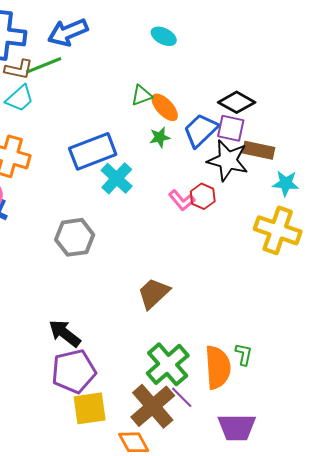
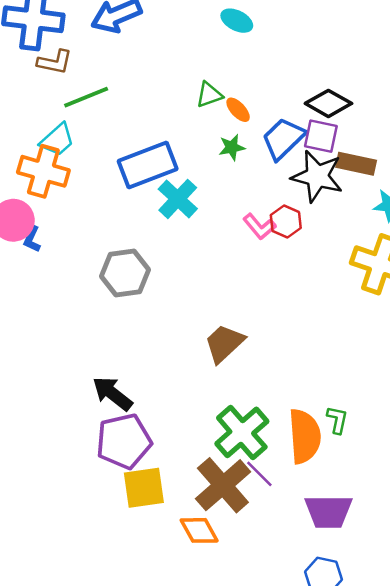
green line: (44, 65) -> (86, 97), moved
cyan trapezoid: (20, 98) -> (57, 140), moved
orange ellipse: (165, 107) -> (238, 110), size x0.7

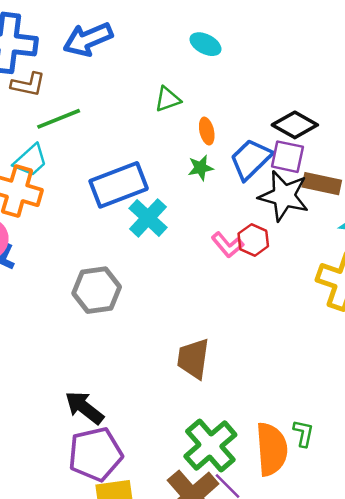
green triangle: (209, 95) -> (168, 99), moved
orange ellipse: (238, 110) -> (207, 131), turned 30
brown trapezoid: (224, 343) -> (193, 359), turned -39

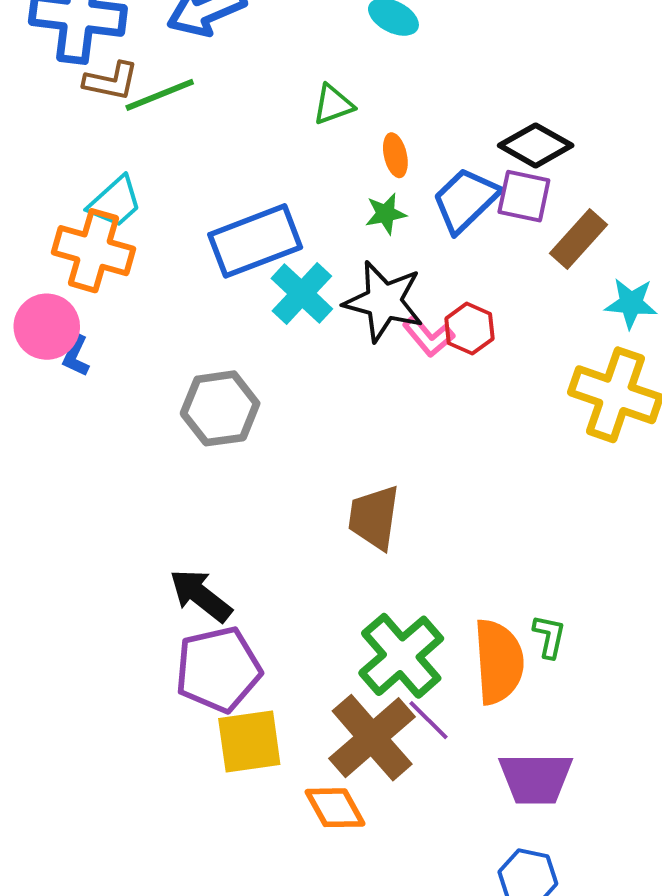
green line: (59, 119) -> (160, 95), moved
brown rectangle: (322, 184) -> (578, 239), turned -60
black star: (284, 196) -> (384, 301), moved

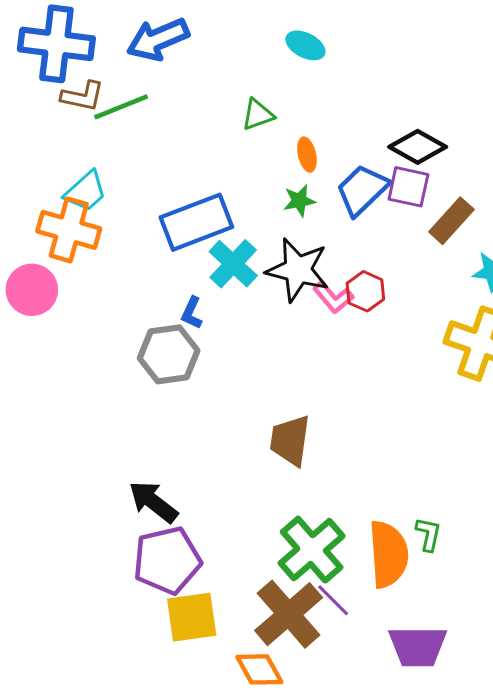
blue L-shape: (76, 356) -> (192, 313), moved

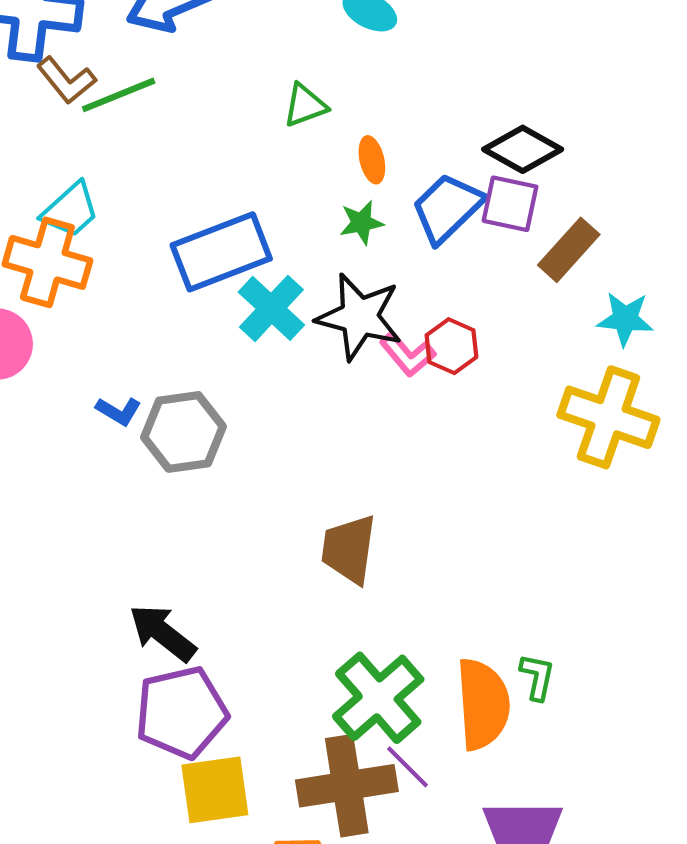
brown L-shape: (83, 96) -> (66, 80), turned 39
blue L-shape: (192, 313) -> (119, 411), moved, turned -84
brown cross: (289, 614) -> (347, 786), turned 32

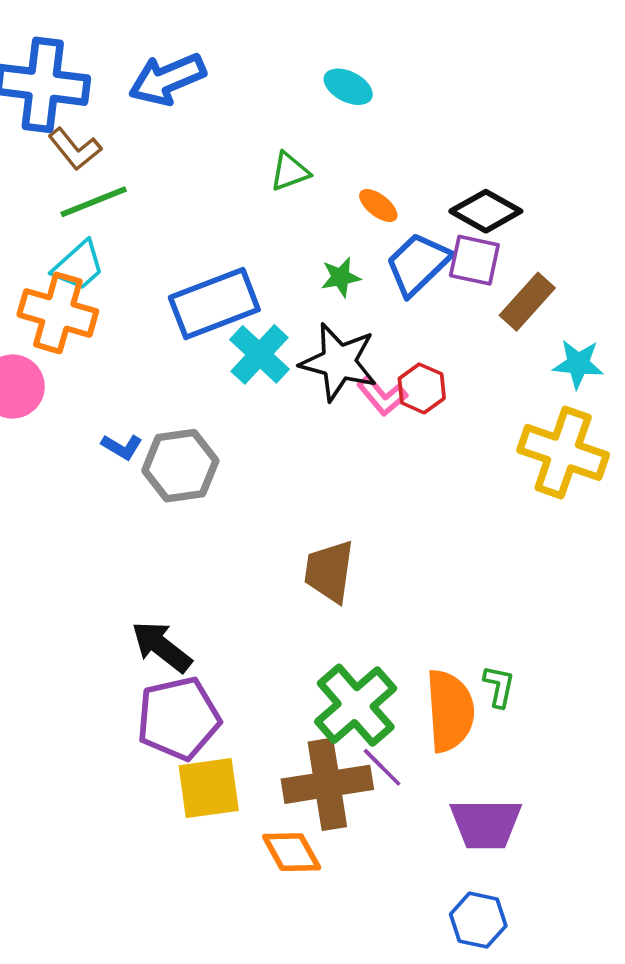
green line: (119, 95) -> (94, 202), moved
orange ellipse: (372, 160) -> (378, 206), moved, turned -39

